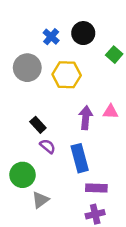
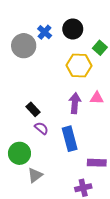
gray circle: (27, 68) -> (24, 46), moved
yellow hexagon: (67, 75) -> (79, 66), moved
purple rectangle: (96, 188) -> (97, 163), moved

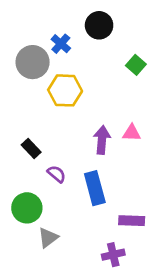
black circle: (73, 29) -> (99, 25), moved
yellow hexagon: (79, 66) -> (65, 90), moved
black rectangle: (33, 109) -> (31, 148), moved

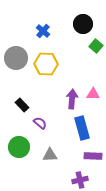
black circle: (99, 25) -> (83, 24), moved
gray circle: (33, 62) -> (16, 58), moved
blue rectangle: (95, 188) -> (82, 128), moved
gray triangle: (48, 238) -> (50, 155), moved, turned 35

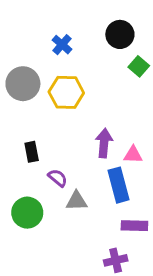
pink triangle: (93, 94) -> (133, 155), moved
black rectangle: (22, 105) -> (32, 152), turned 32
gray triangle: (50, 155) -> (76, 201), moved

